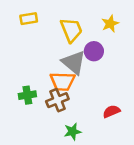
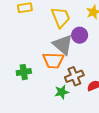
brown cross: (57, 100) -> (74, 76), moved
green star: (73, 132) -> (62, 92), moved

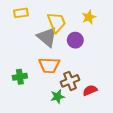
gray triangle: (63, 45) -> (47, 37), moved

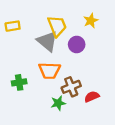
yellow rectangle: (21, 13) -> (13, 26), moved

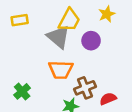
yellow trapezoid: (57, 26) -> (69, 20), turned 50
green cross: (19, 82) -> (22, 91), moved, turned -32

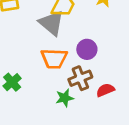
purple circle: (91, 41) -> (87, 49), moved

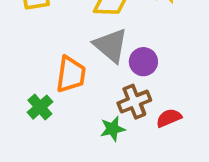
gray triangle: (51, 23) -> (111, 45), moved
orange trapezoid: (54, 59) -> (71, 74), moved, turned -84

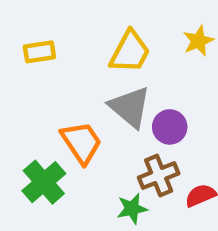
orange trapezoid: (71, 74) -> (81, 142), turned -42
green cross: (40, 107) -> (44, 182), size x1.4

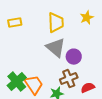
yellow trapezoid: (130, 52) -> (56, 23), turned -30
orange trapezoid: (81, 142) -> (34, 85), moved

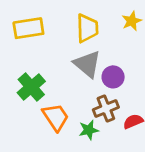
yellow rectangle: (15, 23) -> (28, 28), size x1.5
green cross: (17, 82) -> (31, 87), moved

